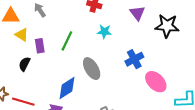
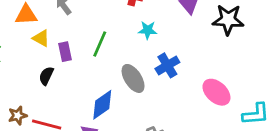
blue cross: (134, 59) -> (167, 65), moved

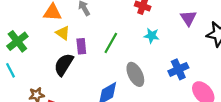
blue cross: (167, 65) -> (178, 69), moved
black semicircle: (46, 76) -> (64, 65), size x1.5

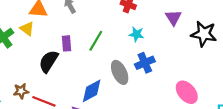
yellow triangle: (63, 33) -> (27, 29), moved
blue cross: (178, 69) -> (145, 63), moved

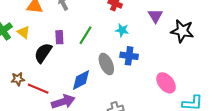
yellow triangle: (27, 29) -> (24, 32), moved
blue cross: (145, 63) -> (129, 56), turned 30

